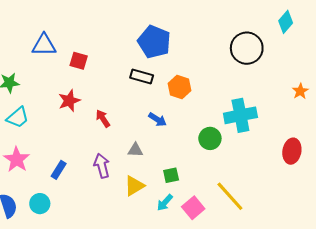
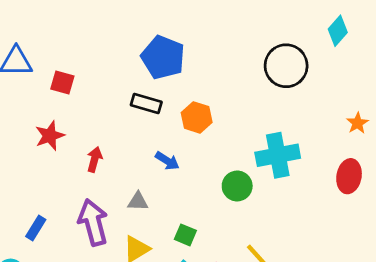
red arrow: (103, 119) -> (94, 159), turned 48
red ellipse: (292, 151) -> (349, 176), moved
purple arrow: (102, 166) -> (93, 222), size x1.4
green square: (171, 175) -> (185, 235), turned 35

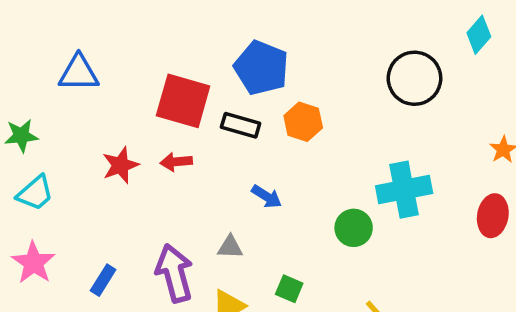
red square: (62, 83) -> (183, 101), moved, size x1.8
orange hexagon: (197, 117) -> (303, 122), moved
red arrow: (94, 159) -> (176, 162), moved, turned -110

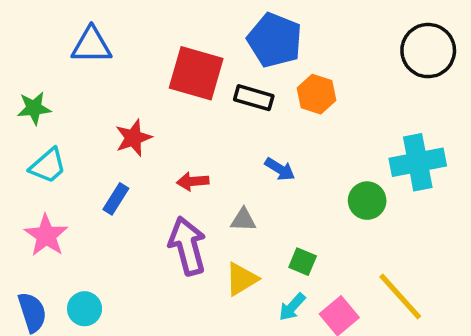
red arrow: (176, 162) -> (193, 181), moved
blue rectangle: (103, 280) -> (116, 199), moved

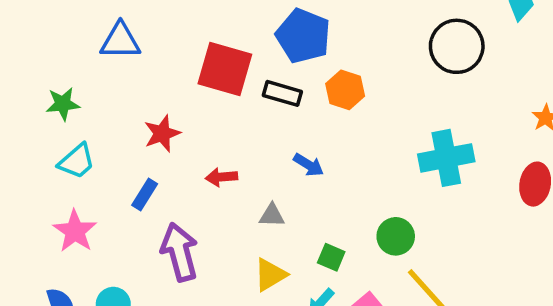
green circle: (367, 201) -> (396, 236), moved
purple arrow: (187, 246) -> (180, 252), moved

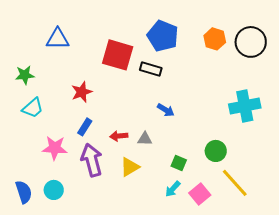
orange hexagon: (345, 90) -> (215, 39), moved
red arrow: (221, 177) -> (119, 136), moved
blue rectangle: (145, 195) -> (85, 127), moved
pink star: (75, 231) -> (55, 148), moved, turned -30
yellow triangle: (270, 275) -> (130, 167), moved

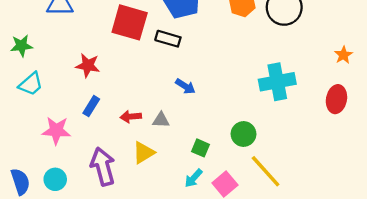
red star: (82, 92) -> (88, 65), turned 30
purple arrow: (92, 160) -> (103, 167), moved

